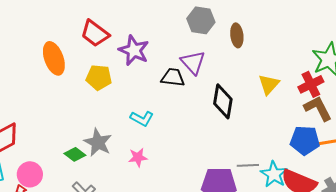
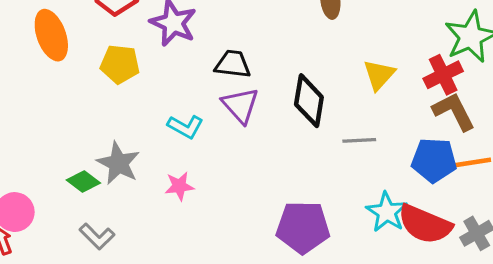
purple triangle: (193, 62) -> (240, 105), moved
gray line: (248, 165) -> (359, 140), moved

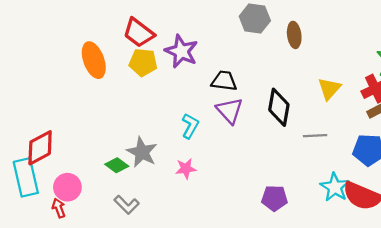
yellow pentagon: (120, 64) -> (143, 62), moved
cyan L-shape: (185, 127) -> (190, 126), turned -90
purple pentagon: (303, 227) -> (274, 198), size x0.7

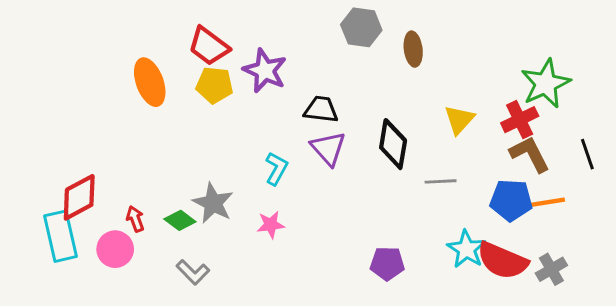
red arrow: (59, 208) -> (135, 219), moved

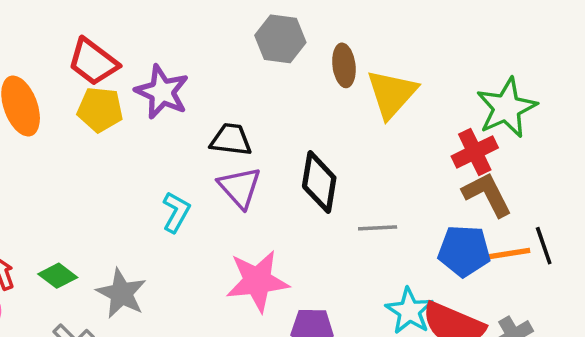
yellow triangle: (459, 120) -> (392, 94), moved, size x1.4
black line: (587, 154) -> (544, 246), moved
gray star: (213, 203) -> (121, 293), moved
pink star: (271, 225) -> (257, 281), moved, size x1.8

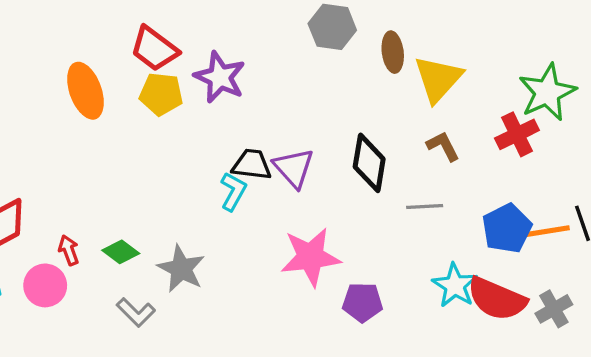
black trapezoid: (231, 140) -> (252, 165), moved
brown L-shape: (487, 194) -> (443, 146), moved, size x0.7
blue pentagon: (464, 251) -> (507, 228), turned -30

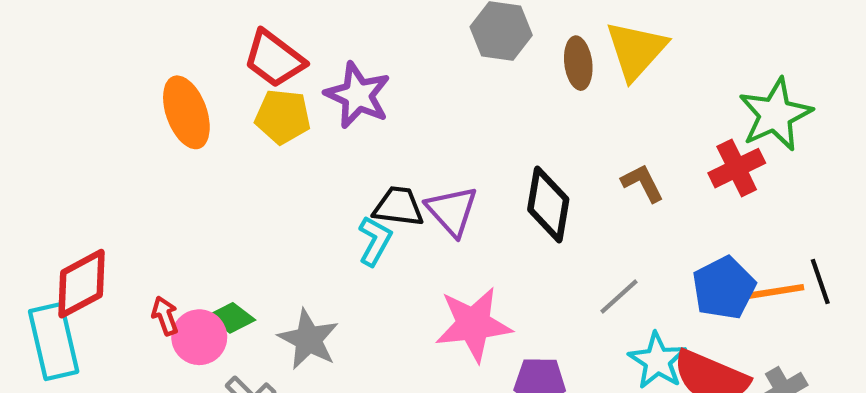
yellow triangle: (438, 79) -> (636, 50), moved
gray line: (425, 207) -> (619, 296), moved, turned -39
pink circle: (45, 285) -> (199, 337), moved

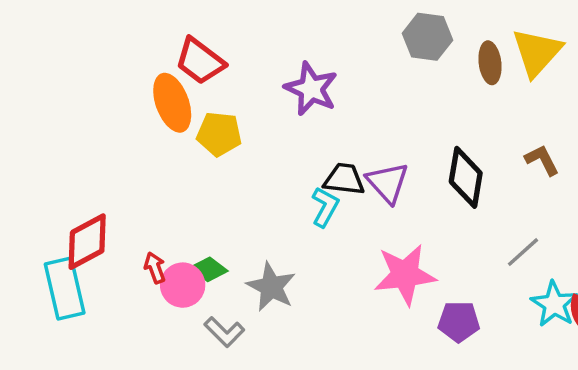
red trapezoid: (274, 59) -> (200, 61), moved
yellow pentagon: (283, 117) -> (219, 134), moved

